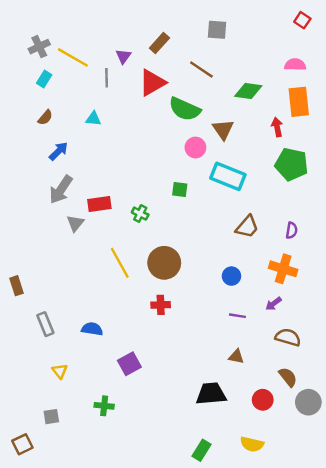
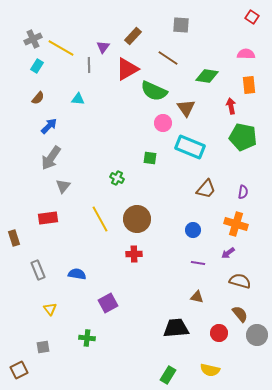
orange rectangle: (299, 102) -> (249, 85), size x0.7
red rectangle: (99, 204) -> (48, 218), moved

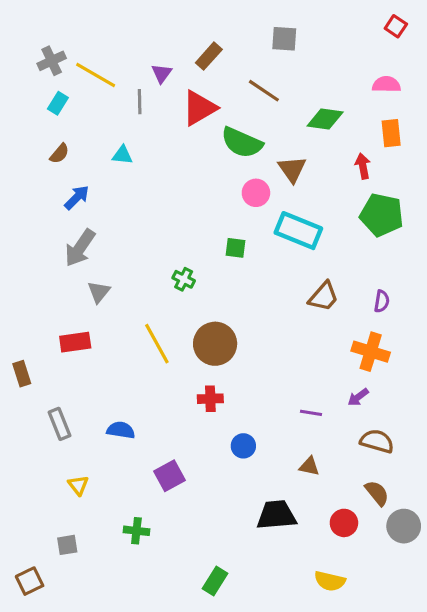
blue circle: (193, 230) -> (243, 446), moved
green rectangle: (168, 375) -> (215, 581), moved

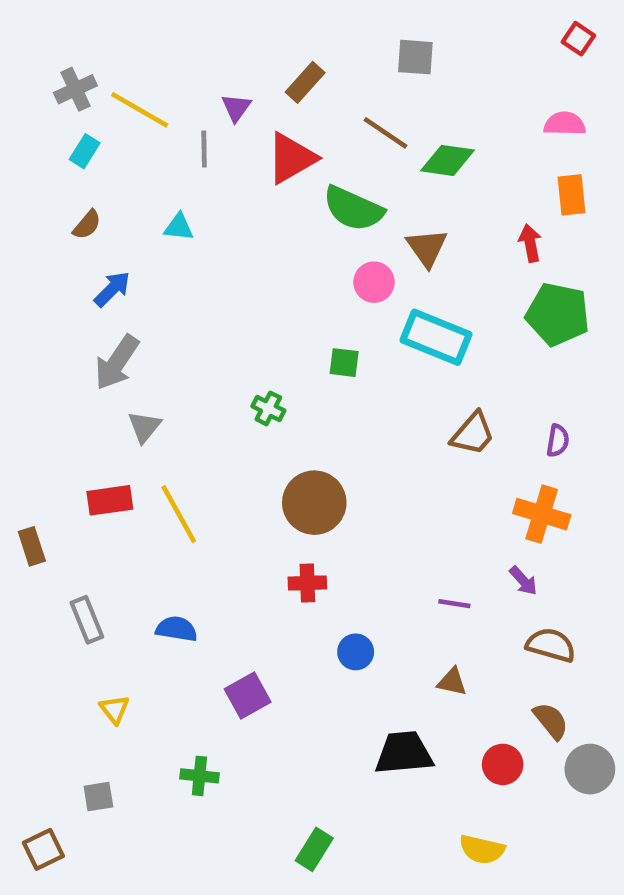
green diamond: (325, 119) -> (447, 160), moved
yellow line: (157, 344) -> (179, 514), moved
purple arrow: (358, 397) -> (523, 581), turned -95

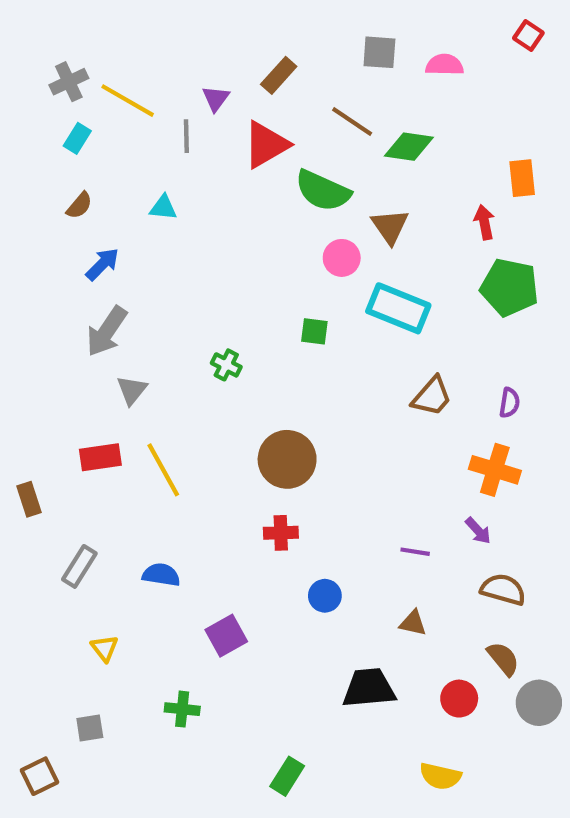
pink semicircle: (565, 124) -> (444, 65), moved
green cross: (268, 408) -> (226, 365), moved
gray rectangle: (87, 620) -> (79, 566), turned 54

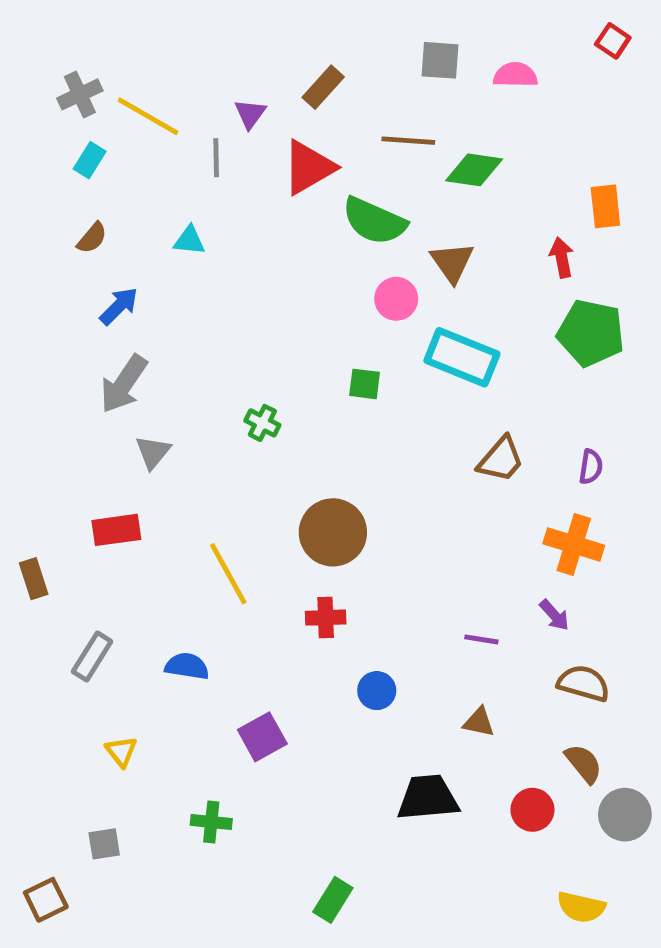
brown line: (352, 122) -> (408, 141), turned -30
yellow line: (163, 470) -> (228, 574), moved
yellow semicircle: (440, 776) -> (581, 907), moved

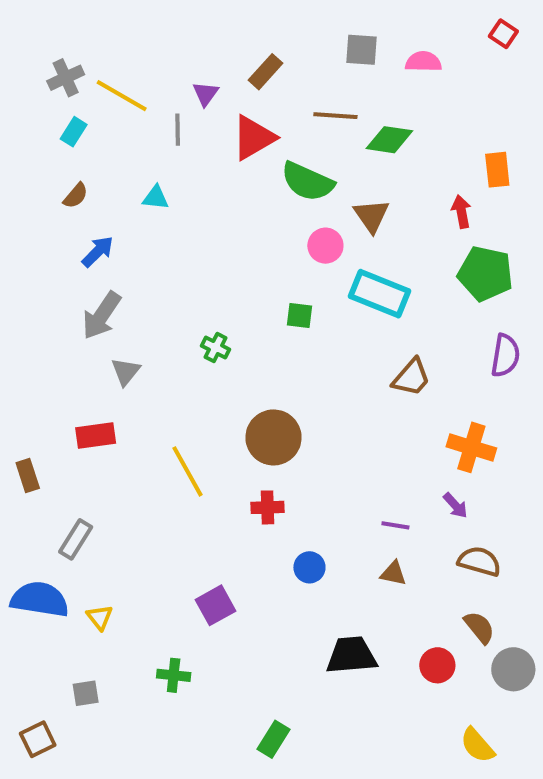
purple semicircle: (591, 467) -> (505, 356), moved, size x1.5
blue semicircle: (187, 666) -> (40, 599), moved, size x1.6
brown triangle: (479, 722) -> (393, 573), moved
yellow semicircle: (581, 907) -> (477, 745), turned 36

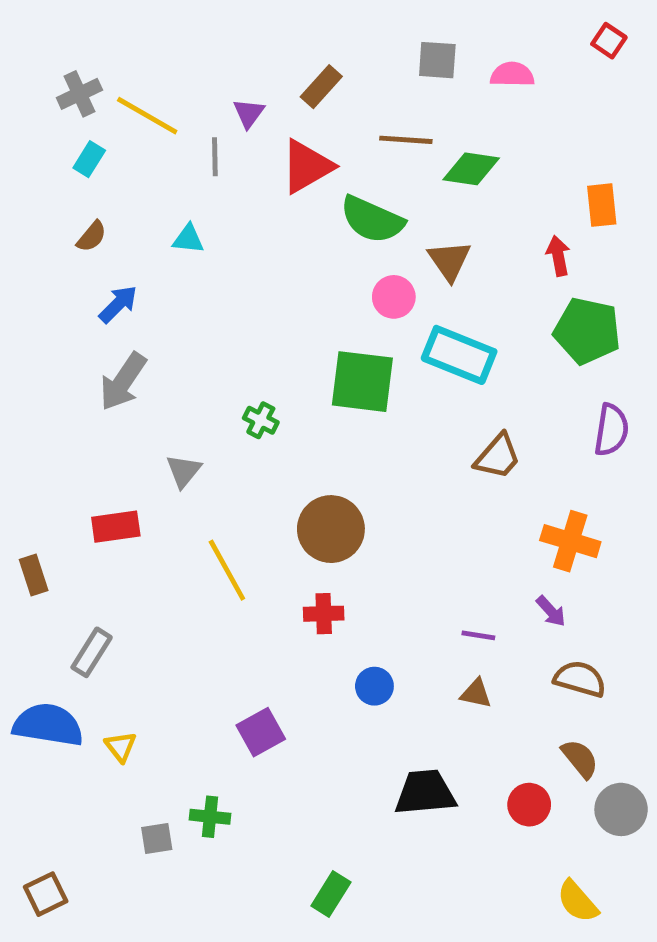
green square: (299, 316) -> (362, 382), size x2.0
gray triangle: (126, 372) -> (183, 471), moved
gray square: (86, 693) -> (157, 838), moved

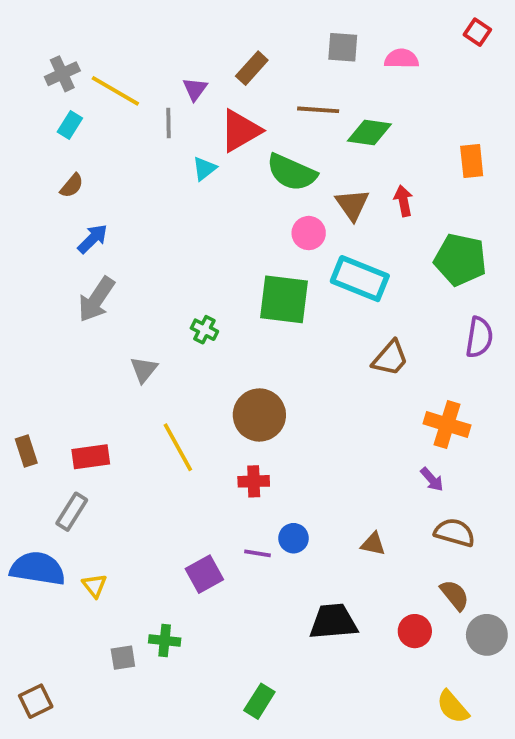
cyan triangle: (188, 239) -> (204, 169), moved, turned -44
red arrow: (558, 256) -> (403, 201), moved
red rectangle: (116, 527) -> (91, 457), moved
purple line: (478, 635) -> (258, 553), moved

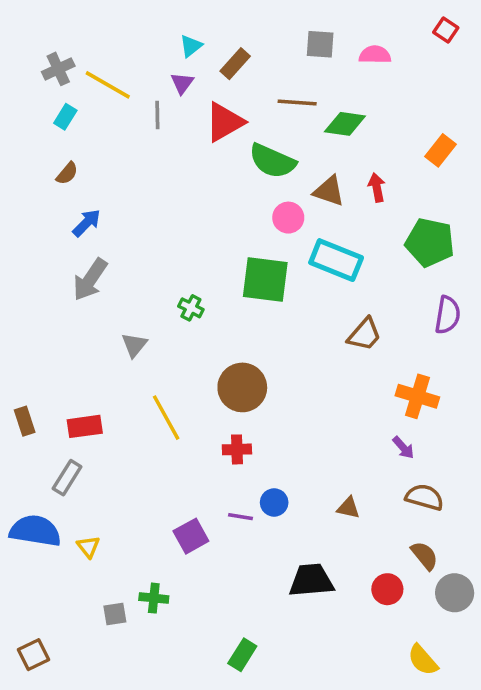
orange rectangle: (472, 161) -> (440, 150), turned 44
cyan triangle: (204, 169) -> (191, 46), moved
brown triangle: (352, 205) -> (329, 191), turned -36

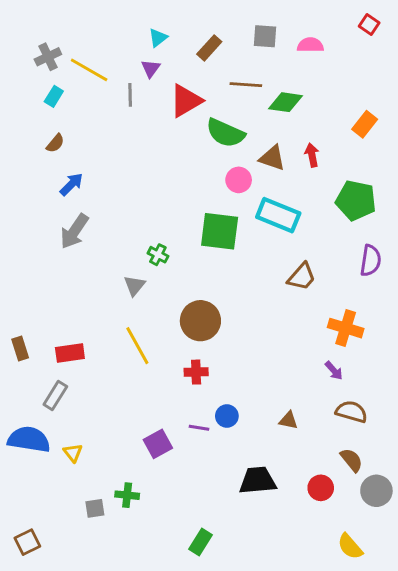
brown rectangle: (235, 64) -> (209, 48), moved
gray triangle: (134, 345) -> (134, 286), moved

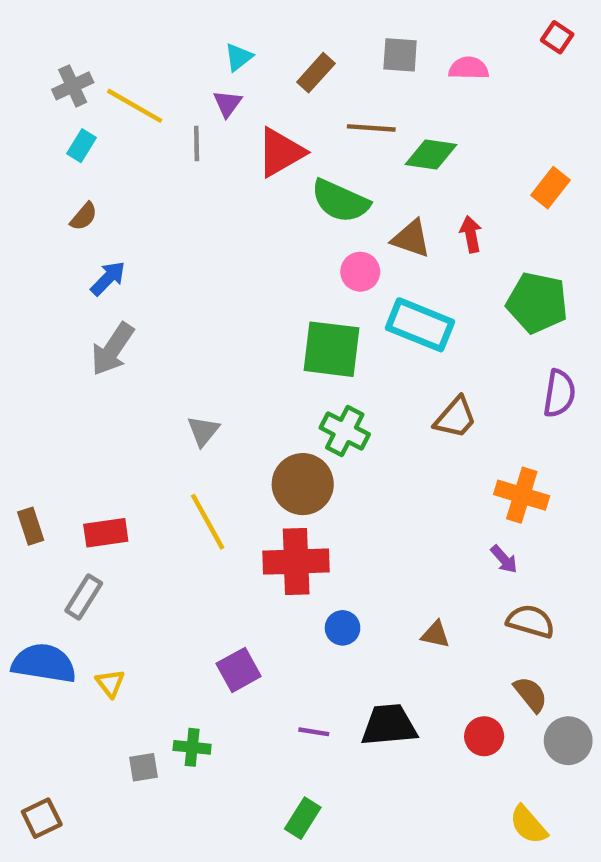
green cross: (158, 255) -> (345, 431), moved, size x1.5
red cross: (196, 372) -> (296, 562), size x1.8
purple line: (199, 428) -> (314, 732), moved

